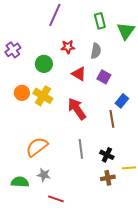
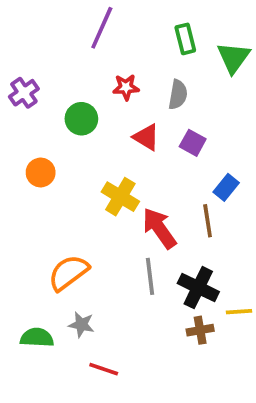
yellow cross: (43, 96) -> (120, 197), moved
red arrow: (77, 109) -> (159, 228), moved
black cross: (107, 155) -> (198, 288), size x1.5

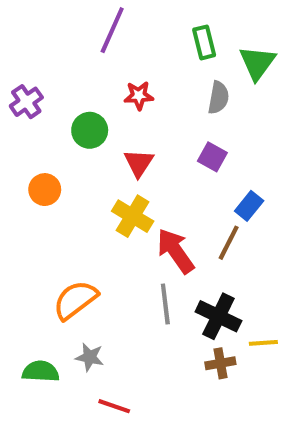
gray semicircle: (178, 95) -> (218, 98), moved
red triangle: (146, 137) -> (139, 163), moved, turned 32
brown line: (208, 221) -> (229, 243), turned 36

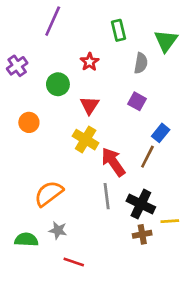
purple line: (112, 30) -> (53, 21), moved
green rectangle: (204, 42) -> (118, 30), moved
red star: (139, 96) -> (90, 62), turned -30

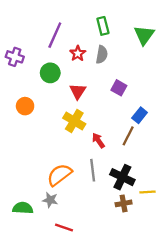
purple line: (53, 21) -> (55, 35), moved
gray semicircle: (141, 63) -> (102, 55), moved
purple cross: (17, 66) -> (15, 57), turned -36
red arrow: (113, 162) -> (98, 140), size x0.6
orange semicircle: (49, 194) -> (59, 175), moved

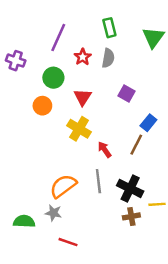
orange circle: (25, 106) -> (42, 106), moved

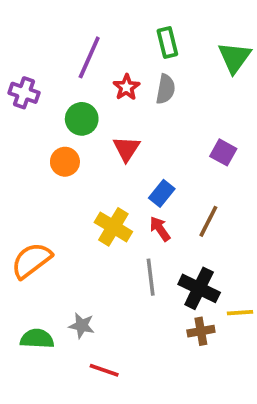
purple square: (126, 93) -> (223, 152), moved
blue rectangle: (148, 123) -> (162, 193), moved
yellow cross: (79, 129) -> (113, 227), moved
orange semicircle: (63, 186) -> (31, 260), moved

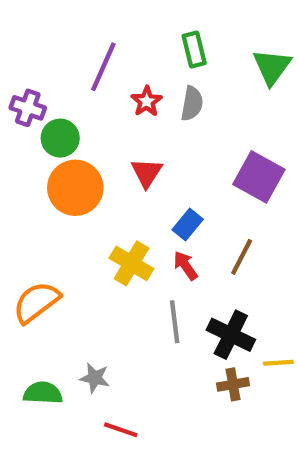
green circle: (82, 119) -> (60, 138), moved
purple square: (223, 152) -> (259, 177), size x1.6
orange circle: (65, 162) -> (75, 188), size x1.6

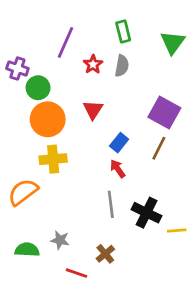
brown line: (242, 257) -> (159, 148), moved
yellow cross: (131, 263) -> (53, 159), moved, turned -36
brown cross: (233, 384) -> (105, 254), moved, turned -30

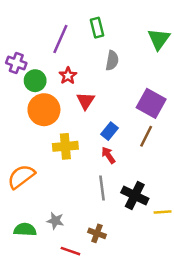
green rectangle: (123, 31) -> (97, 28), moved
red star: (93, 64) -> (68, 76), moved
yellow cross: (53, 159) -> (65, 146), moved
brown cross: (105, 254) -> (97, 233), turned -30

